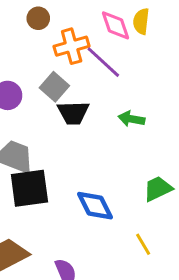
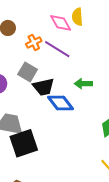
orange cross: (72, 46) -> (34, 42), size x0.7
blue diamond: (95, 206) -> (60, 103), moved

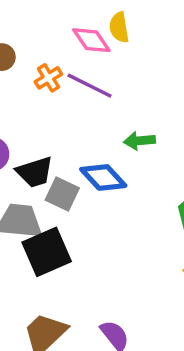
gray square: (28, 72) -> (62, 194), moved
black trapezoid: (43, 87) -> (35, 172), moved

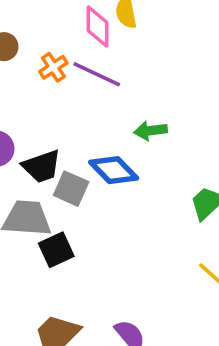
pink diamond: (91, 40) -> (97, 27), turned 36
black square: (47, 252) -> (56, 250), size x0.7

